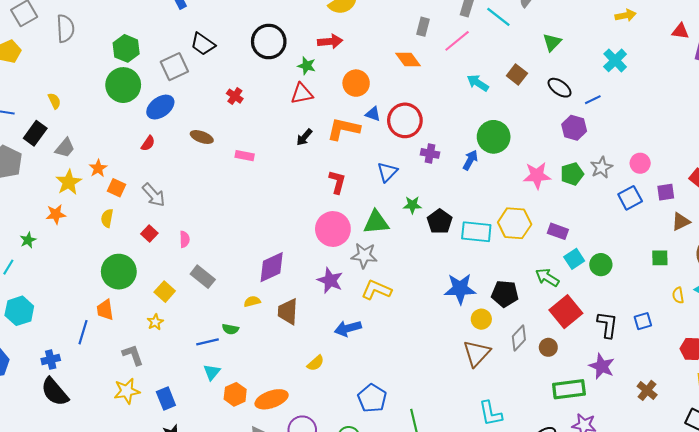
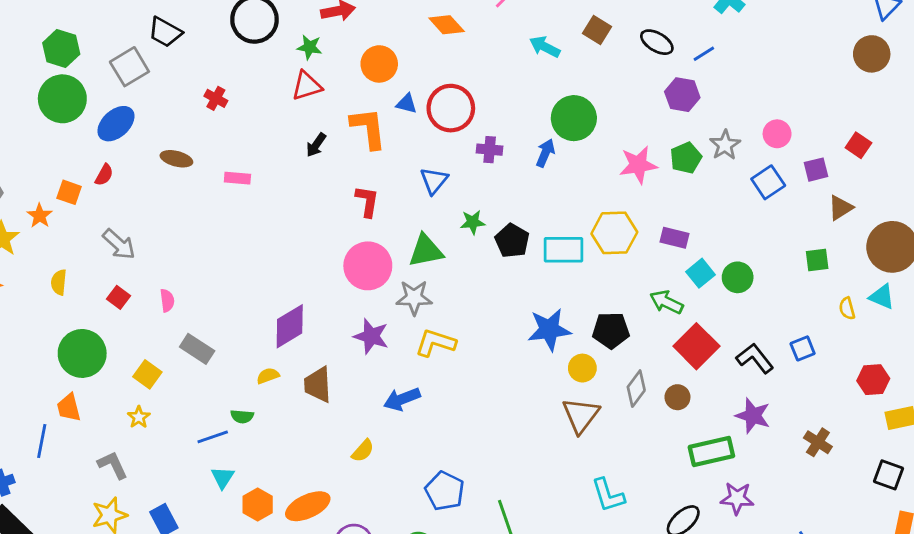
orange L-shape: (343, 129) -> (368, 128), turned 76
orange square: (117, 188) -> (69, 192), moved
black L-shape: (607, 325) -> (755, 358), turned -40

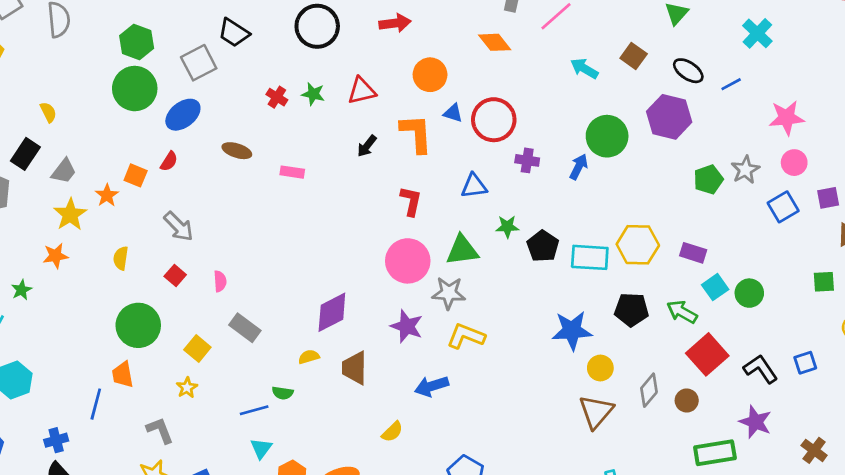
green star: (309, 47) -> (313, 94), moved
purple hexagon: (682, 95) -> (669, 117), moved, size x1.4
pink star: (638, 165) -> (787, 118), moved
blue triangle: (434, 181) -> (474, 186), turned 40
black pentagon: (611, 330) -> (631, 310), moved

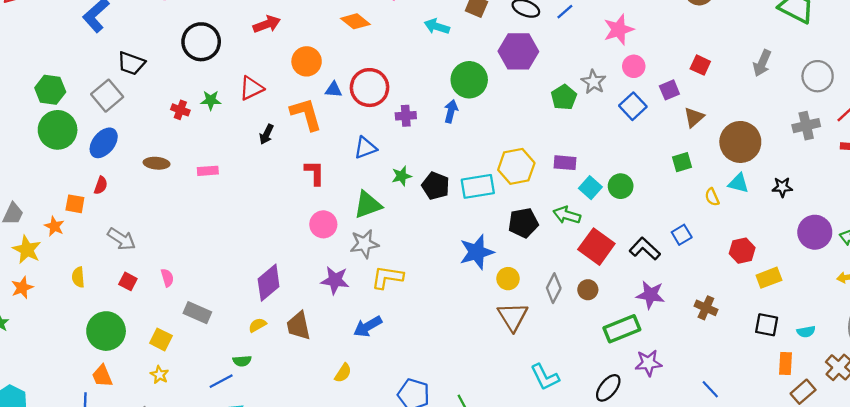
pink circle: (408, 261) -> (323, 224), size x0.7

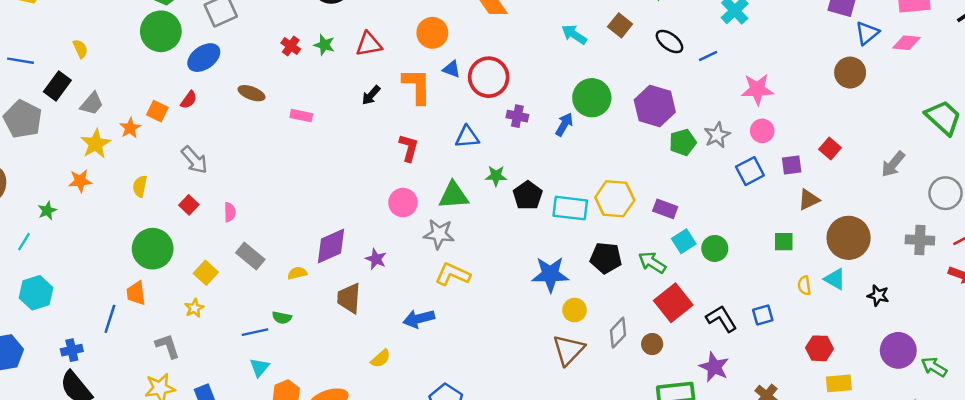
purple hexagon: (518, 51) -> (655, 106), moved
purple star: (335, 280) -> (376, 259), moved, size x0.7
yellow semicircle: (257, 325) -> (297, 273), moved

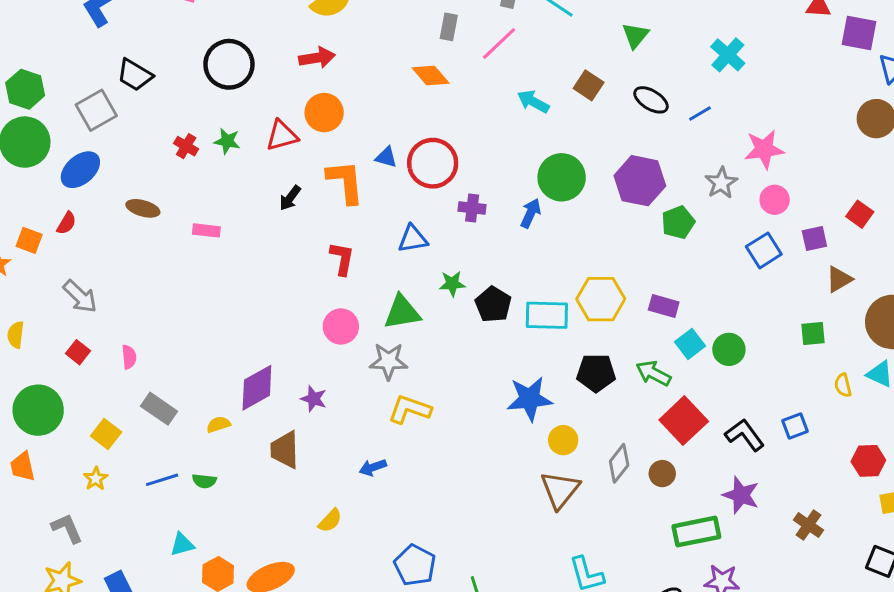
orange circle: (432, 33) -> (324, 113), moved
gray star: (717, 135) -> (721, 183), moved
blue arrow: (419, 319) -> (373, 467), size x0.7
blue line: (255, 332) -> (162, 480), moved
cyan triangle: (259, 367) -> (182, 545), turned 40

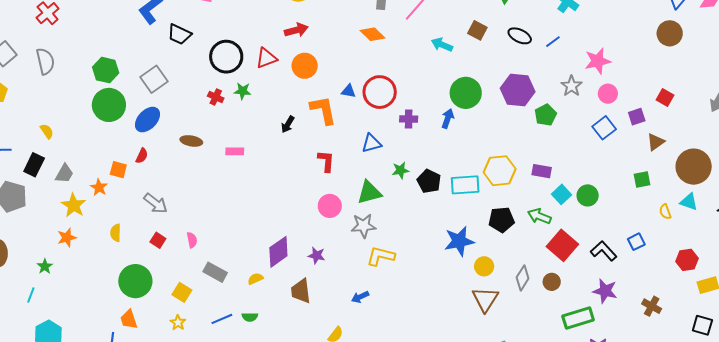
black circle: (229, 64) -> (226, 57), moved
black trapezoid: (135, 75) -> (179, 34), moved
red triangle: (282, 136) -> (266, 58), moved

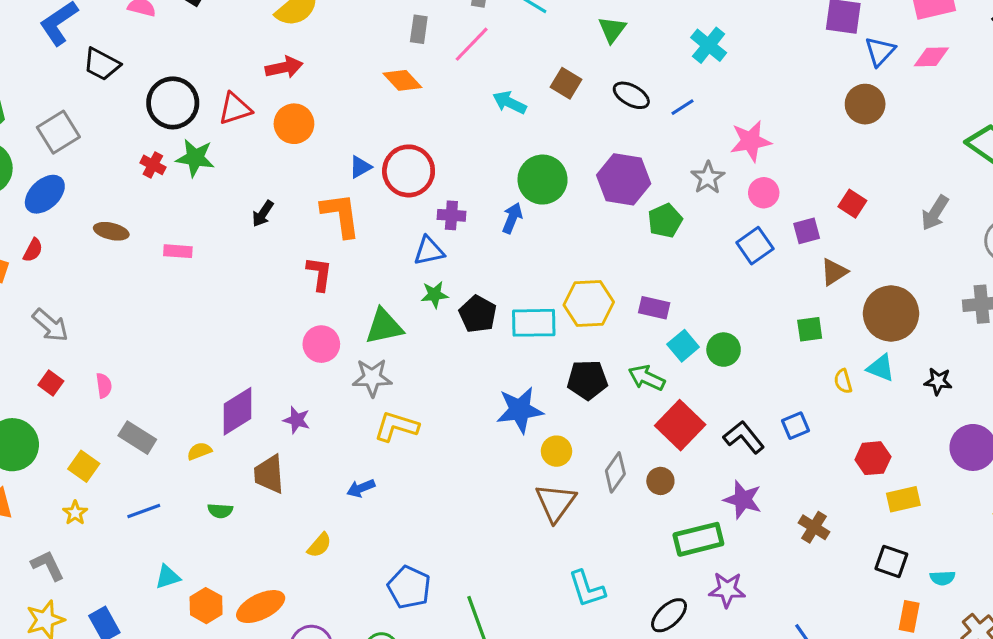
green star: (243, 91) -> (195, 158), size x1.4
blue triangle: (349, 91) -> (360, 167), turned -42
orange L-shape: (323, 110) -> (341, 215), moved
blue triangle: (372, 143) -> (429, 251), moved
green semicircle: (250, 317) -> (220, 511), moved

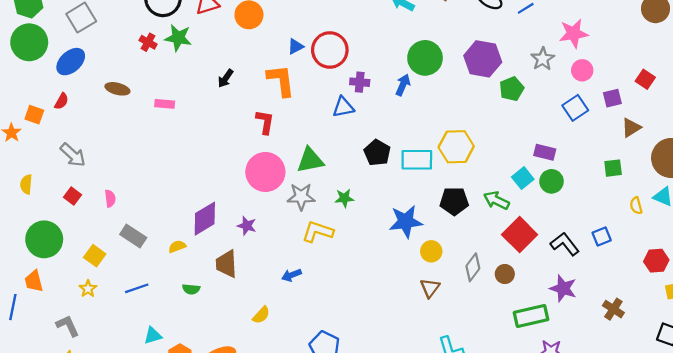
green star: (434, 295) -> (344, 198), moved
purple rectangle: (654, 308) -> (545, 152), moved
pink circle: (321, 344) -> (265, 172), size x1.5
brown triangle: (556, 503) -> (430, 288), size x0.7

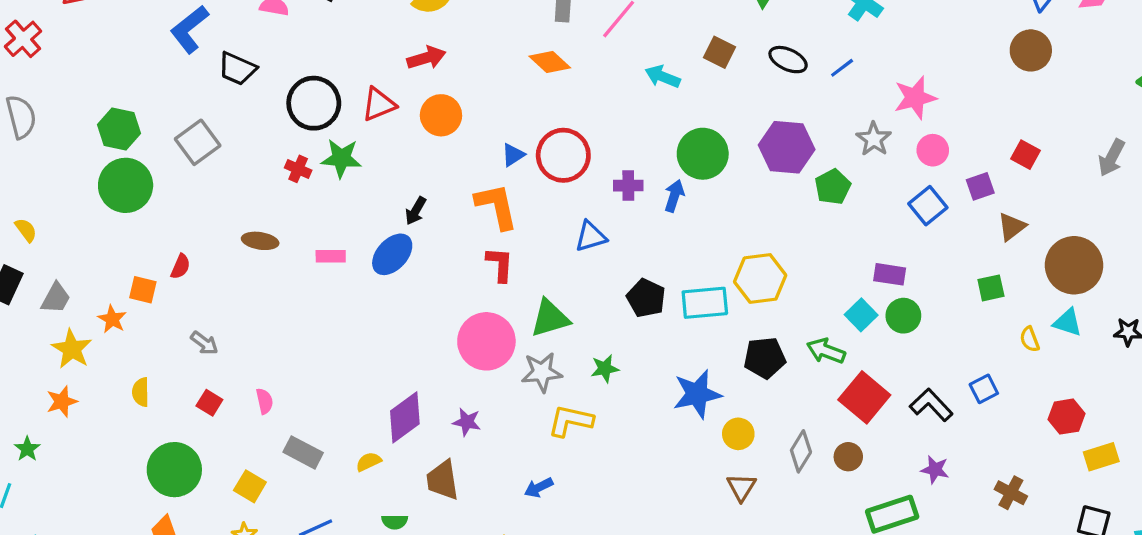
blue ellipse: (71, 62) -> (392, 254), moved
purple cross: (360, 82) -> (628, 186), moved
red L-shape: (265, 122) -> (500, 264), moved
gray arrow: (73, 155) -> (204, 343), size x0.7
purple star: (563, 288) -> (935, 470), size x0.7

